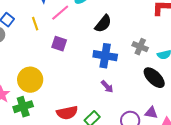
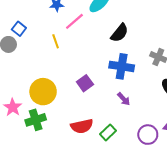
yellow line: (35, 24) -> (56, 41), moved
purple square: (59, 44) -> (85, 83), moved, turned 35

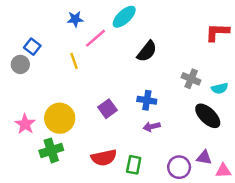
blue cross: (122, 66) -> (147, 100), moved, size x0.7
purple arrow: (124, 99) -> (152, 127), turned 120
pink star: (13, 107) -> (25, 124), moved
green rectangle: (108, 132) -> (134, 165), turned -35

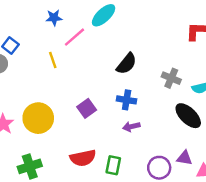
black semicircle: (147, 51) -> (127, 64), moved
green cross: (51, 150) -> (30, 166), moved

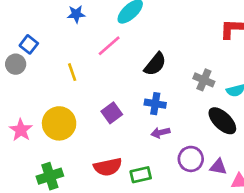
pink line: (75, 37) -> (109, 46), moved
yellow line: (53, 60) -> (72, 72), moved
green rectangle: (113, 165) -> (141, 175), turned 66
purple circle: (159, 168) -> (191, 159), moved

